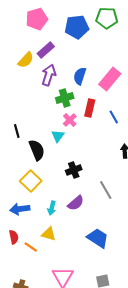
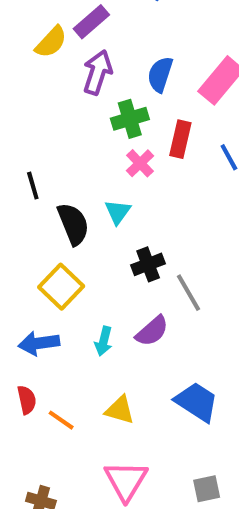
cyan triangle: (58, 136) -> (118, 212), moved
gray line: (106, 190) -> (188, 293), moved
yellow triangle: (49, 234) -> (120, 410), moved

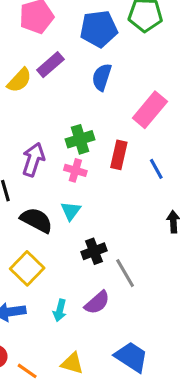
purple arrow: (98, 72) -> (33, 160), moved
blue semicircle: (160, 74) -> (102, 77), moved
pink cross: (140, 163) -> (75, 170), moved, turned -30
black semicircle: (73, 224) -> (36, 220), turned -40

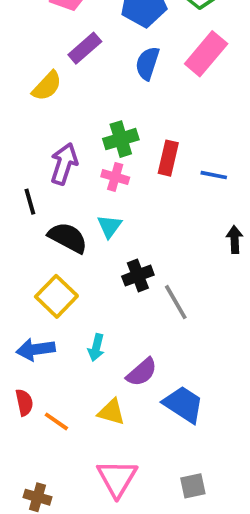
yellow semicircle: (19, 80) -> (47, 86), moved
pink rectangle: (150, 110) -> (206, 54), moved
blue line: (156, 169) -> (214, 175), turned -50
purple semicircle: (97, 303) -> (142, 372), moved

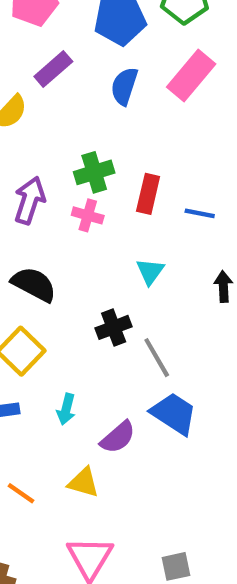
cyan triangle: (109, 226) -> (150, 271), moved
blue trapezoid: (183, 404) -> (174, 414), moved

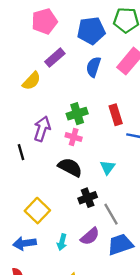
red rectangle: (148, 194) -> (116, 115), moved, turned -30
black semicircle: (34, 284) -> (70, 167), moved
blue trapezoid: (174, 414) -> (120, 244), turned -52
purple semicircle: (118, 437) -> (90, 236), moved

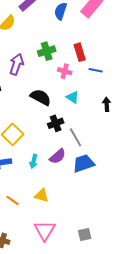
pink cross: (74, 137) -> (65, 71), moved
cyan triangle: (107, 167) -> (73, 97), turned -32

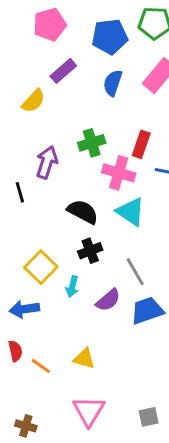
red rectangle: (80, 52) -> (141, 144), turned 36
pink cross: (65, 71) -> (119, 173), size x1.5
cyan triangle: (73, 97) -> (131, 212), size x1.5
black cross: (56, 123) -> (90, 251), moved
cyan arrow: (34, 161) -> (72, 287), moved

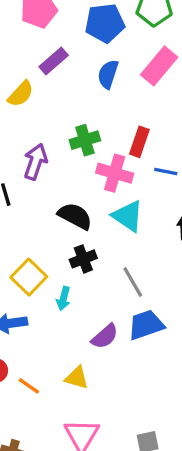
purple semicircle: (108, 300) -> (105, 336), moved

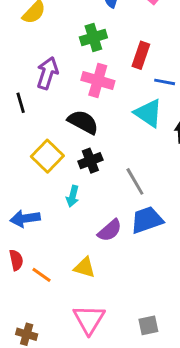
green cross: (85, 140) -> (93, 37), moved
pink cross: (115, 173) -> (98, 80), moved
cyan triangle: (128, 216) -> (148, 113), moved
yellow square: (29, 277) -> (47, 156), moved

